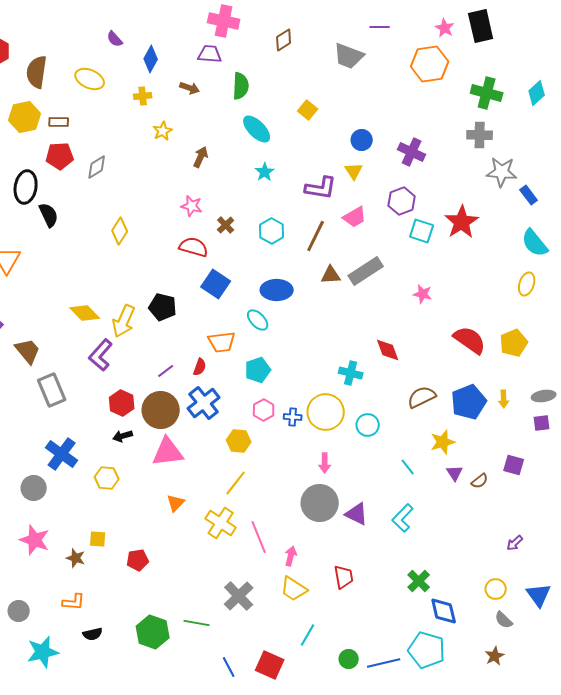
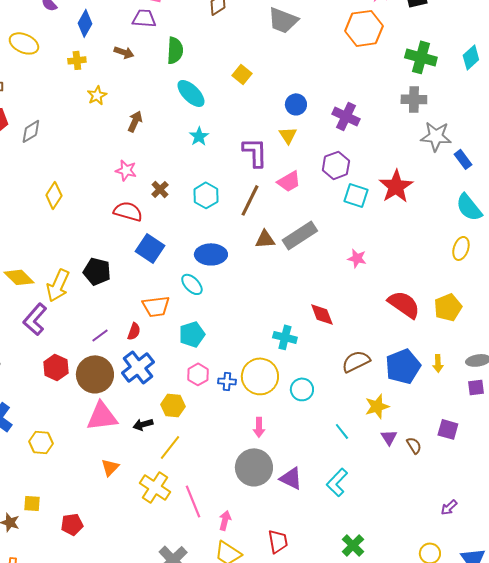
purple L-shape: (321, 188) -> (255, 152), turned -100
black arrow: (123, 436) -> (143, 424), moved
brown semicircle: (480, 481) -> (414, 445), turned -84

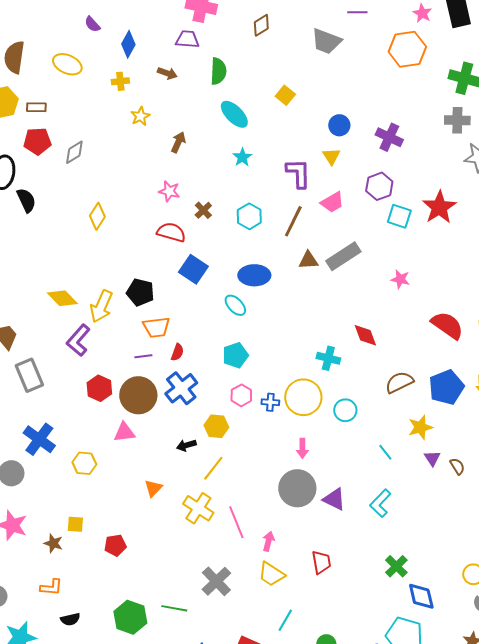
orange trapezoid: (156, 306) -> (156, 327), moved
purple line: (100, 335) -> (143, 356), turned 30
pink triangle: (102, 416) -> (124, 432), moved, size x0.7

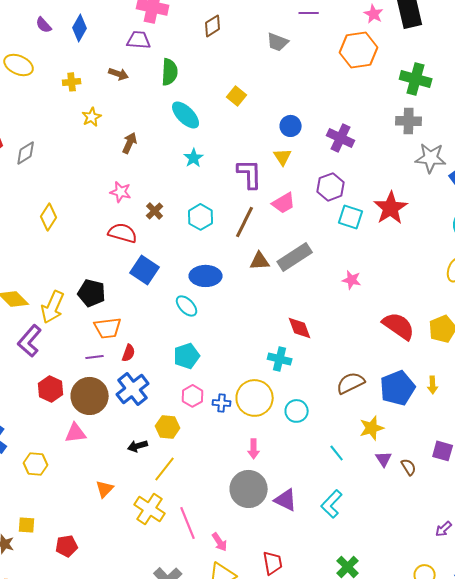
gray trapezoid: (326, 41) -> (278, 42), size x0.7
blue diamond: (128, 44) -> (80, 28), moved
red diamond: (365, 335) -> (300, 328), moved
pink arrow: (268, 541) -> (220, 542), turned 132

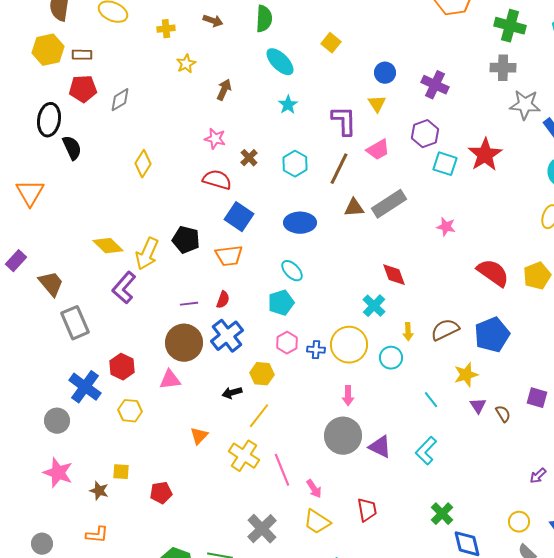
cyan ellipse: (187, 306) -> (292, 271), moved
orange trapezoid: (108, 328) -> (229, 256), moved
cyan cross: (280, 359) -> (374, 306), turned 30
yellow arrow: (433, 385) -> (408, 332), moved
red hexagon: (51, 389) -> (122, 367), moved

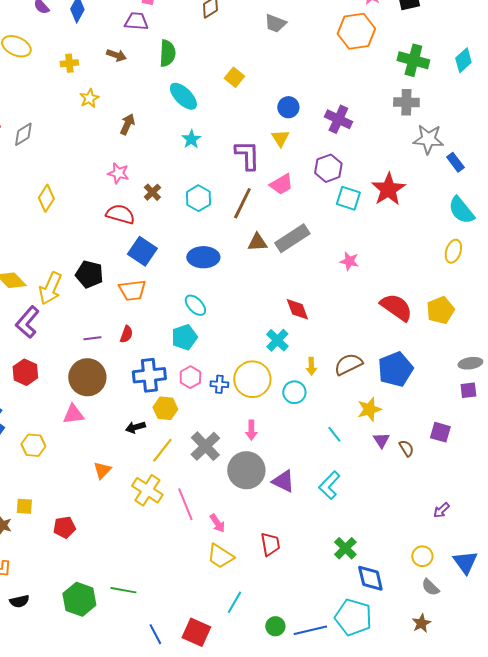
blue cross: (227, 336) -> (149, 375), moved, turned 32
red hexagon: (122, 367) -> (25, 372), moved
gray cross: (262, 529) -> (205, 446), moved

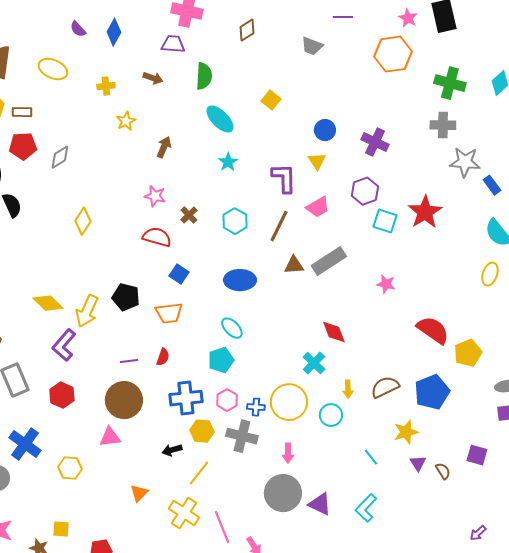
blue square: (142, 251) -> (179, 274), size x0.7
yellow pentagon: (440, 310) -> (468, 353), moved
gray cross: (205, 446) -> (242, 436), moved, turned -32

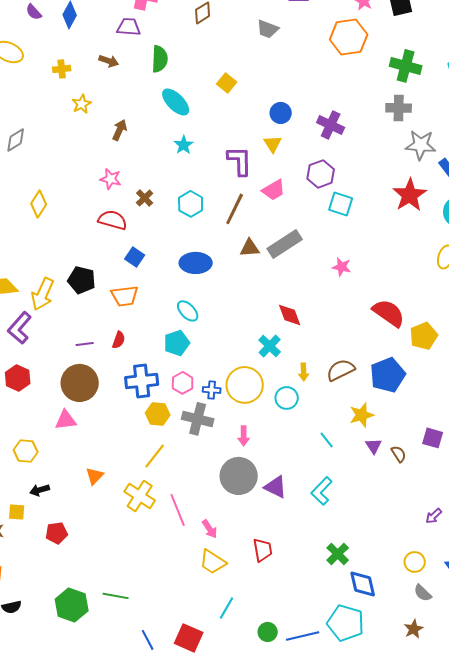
red star: (425, 212) -> (410, 195), moved
black arrow: (172, 450) -> (40, 490), moved

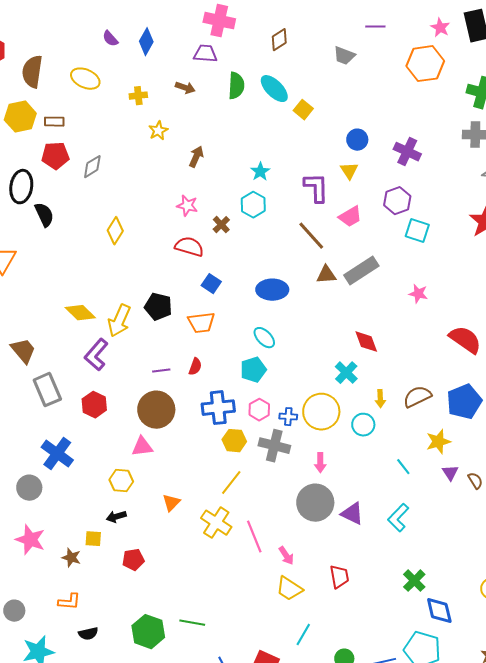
cyan ellipse: (176, 102) -> (274, 89), moved
cyan hexagon: (191, 204) -> (253, 205), moved
brown line: (235, 209) -> (311, 236), turned -68
yellow hexagon: (26, 451) -> (121, 481), moved

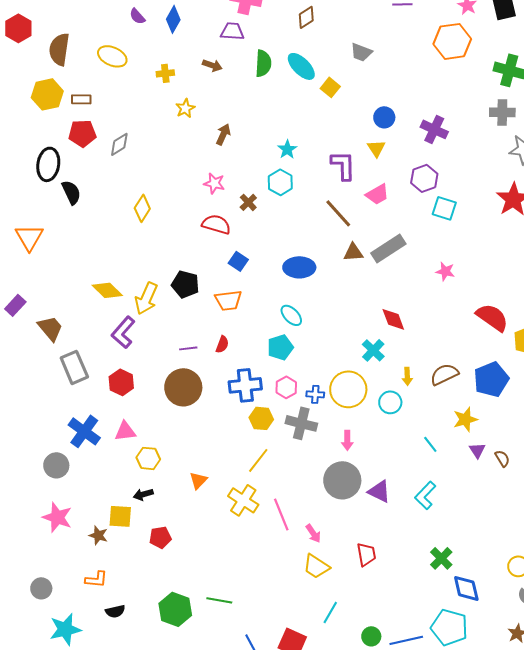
gray trapezoid: (344, 56) -> (361, 52), moved
pink triangle: (142, 447) -> (125, 431), moved
yellow square: (93, 539) -> (120, 516), size x1.4

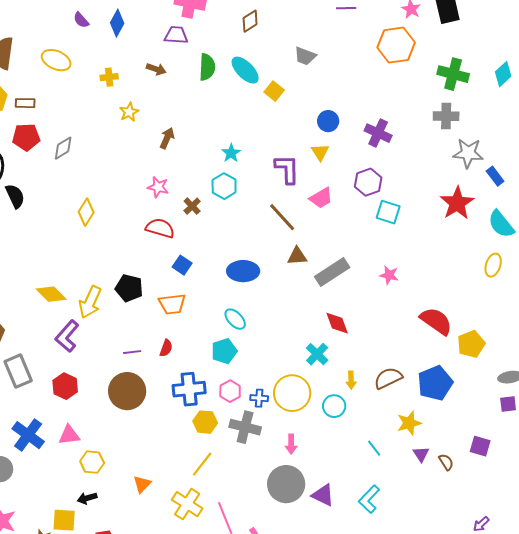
gray rectangle: (388, 248) -> (332, 272), moved

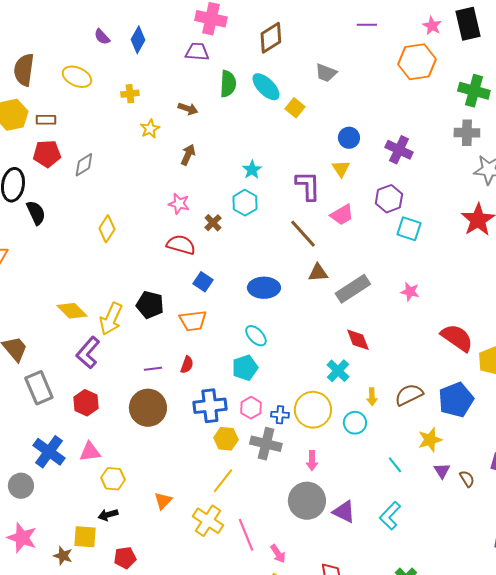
brown diamond: (250, 21) -> (271, 38), size x1.4
brown arrow: (156, 69) -> (188, 109), moved

